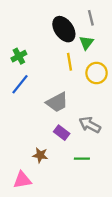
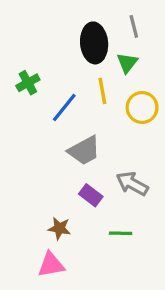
black ellipse: (64, 29) -> (94, 43), turned 30
blue line: (20, 84) -> (64, 107), moved
pink triangle: (22, 180) -> (51, 265), moved

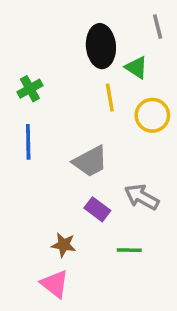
gray line: (134, 26) -> (158, 27), moved
green triangle: (127, 63) -> (136, 67), turned -35
blue line: (64, 107) -> (28, 142), moved, turned -40
pink triangle: (51, 265) -> (55, 284), turned 48

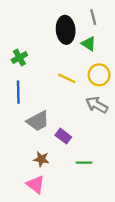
gray line: (158, 27) -> (93, 17), moved
yellow line: (110, 98) -> (67, 78), moved, turned -54
gray trapezoid: (90, 161) -> (38, 121), moved
gray arrow: (142, 197) -> (97, 105), moved

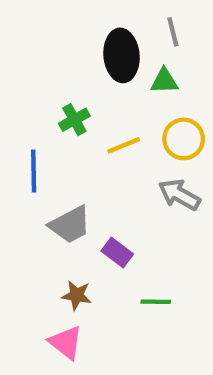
green triangle: (89, 44) -> (164, 81), turned -35
green cross: (19, 58) -> (74, 120), moved
yellow line: (67, 78) -> (124, 145), turned -48

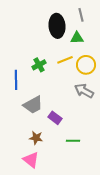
green cross: (74, 120) -> (39, 65), moved
yellow line: (124, 145) -> (65, 60), moved

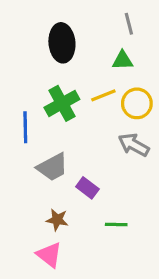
black ellipse: (57, 26) -> (62, 43), moved
green cross: (39, 65) -> (62, 103), size x1.5

